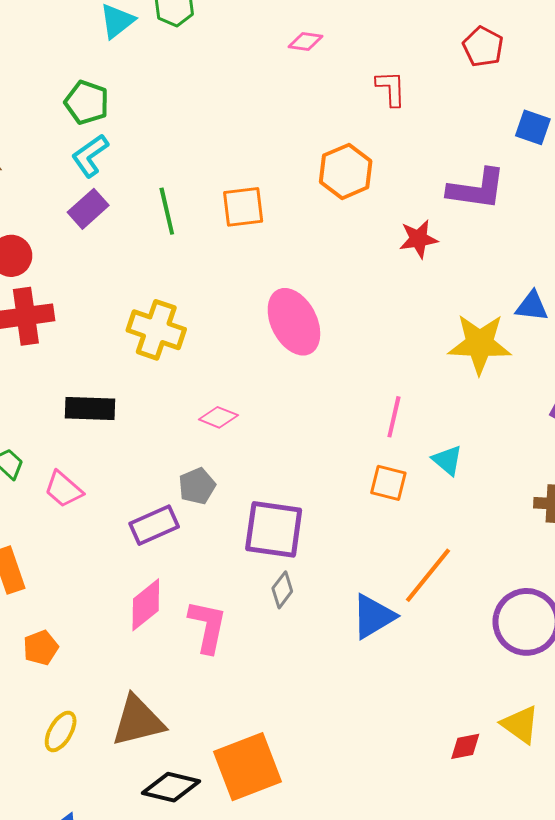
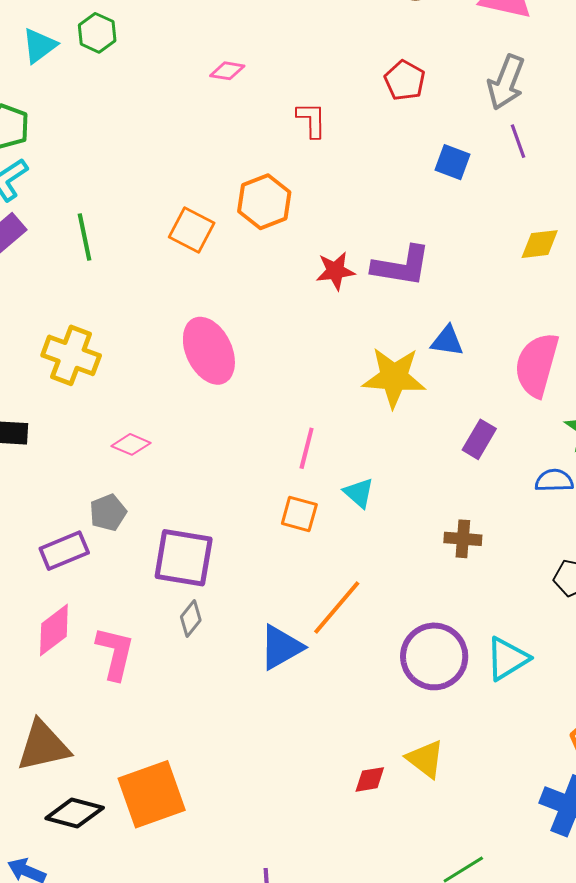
purple L-shape: (477, 189) -> (401, 266), moved
orange square: (243, 207) -> (192, 230), moved, turned 33

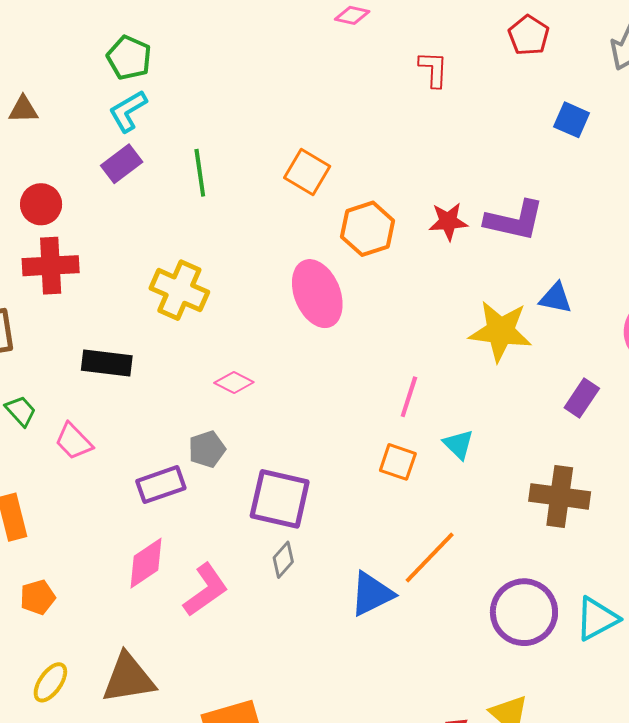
orange hexagon: (264, 202) -> (368, 229), moved
brown cross: (463, 539) -> (560, 496), size x1.6
pink L-shape: (115, 653) -> (206, 590), turned 38

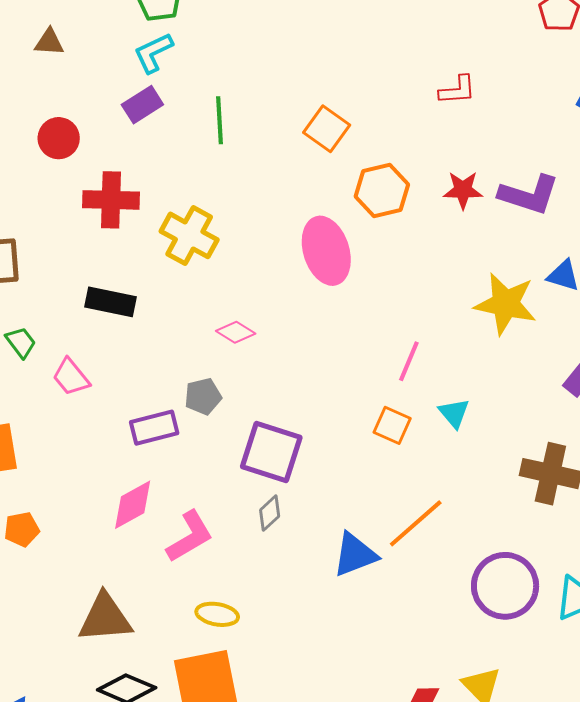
red L-shape: (433, 69) -> (457, 90), moved, turned 78
red cross: (51, 266) -> (111, 200), moved
yellow ellipse: (50, 682) -> (217, 614), moved, turned 60

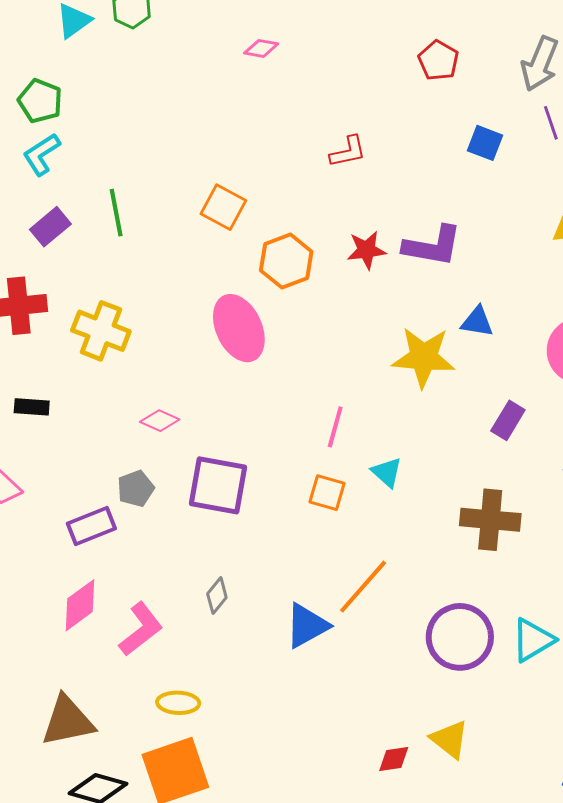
purple rectangle: (142, 105) -> (50, 227), moved
black rectangle: (111, 302) -> (32, 407), size x0.7
purple square: (271, 452) -> (218, 485), moved

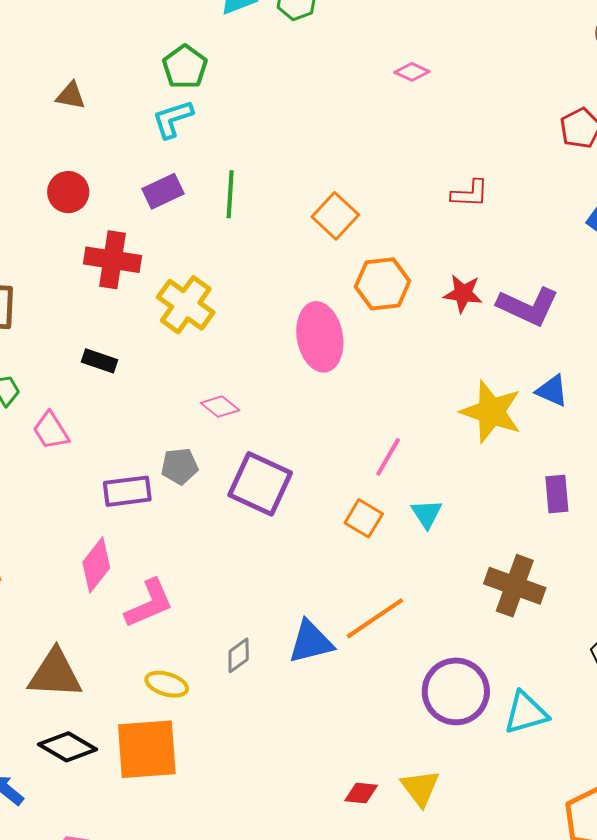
purple rectangle: (508, 420) -> (557, 494), turned -51
gray diamond: (217, 596) -> (239, 655), moved
pink diamond: (80, 605) -> (96, 565), turned -30

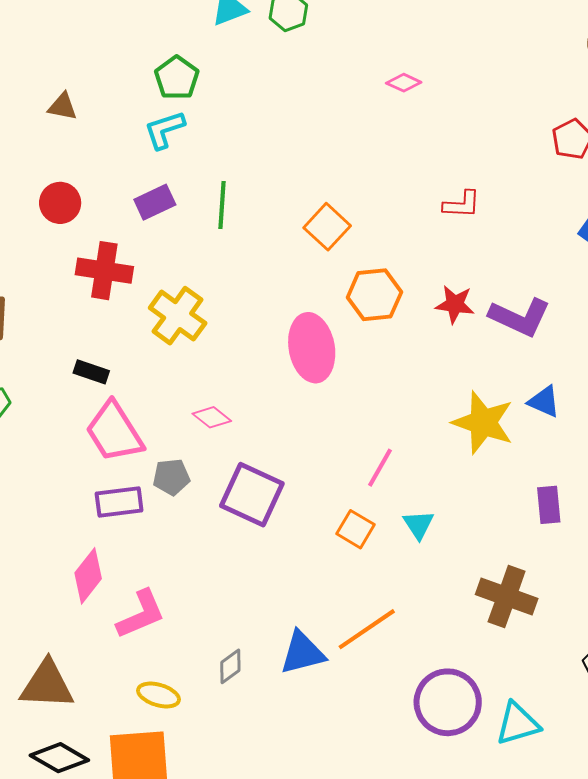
pink trapezoid: (51, 431) -> (114, 432), moved, size x1.6

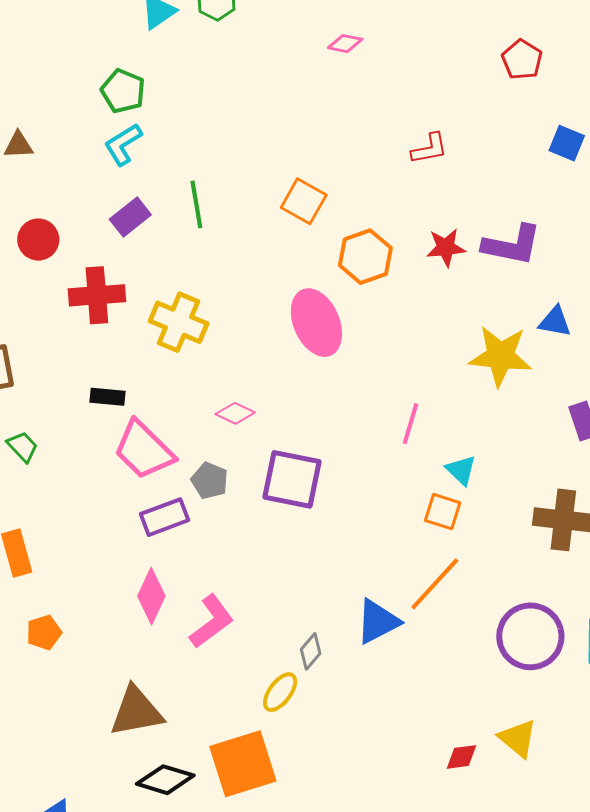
gray pentagon: (171, 477) -> (210, 481), turned -30
orange square: (356, 529) -> (443, 512), moved
yellow ellipse: (159, 695) -> (280, 692), moved, turned -57

